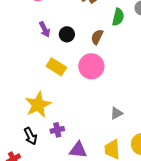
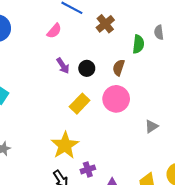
yellow rectangle: (56, 67) -> (80, 104), turned -72
gray triangle: (117, 113) -> (151, 126), moved

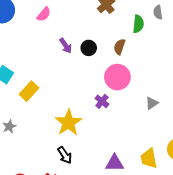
pink semicircle: (54, 31) -> (44, 14), moved
yellow rectangle: (80, 104) -> (29, 91), moved
purple cross: (88, 169) -> (102, 101), moved, turned -32

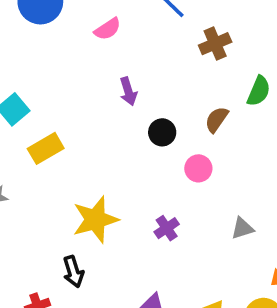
black circle: (89, 48) -> (162, 132), moved
pink circle: (117, 77) -> (198, 168), size x0.6
purple cross: (102, 101) -> (167, 228), moved

